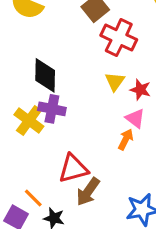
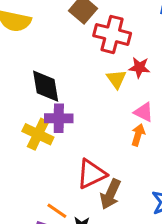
red star: (140, 90) -> (139, 67), moved

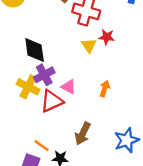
pink triangle: (144, 112) -> (69, 87), moved
purple cross: (59, 118) -> (44, 75), turned -30
red triangle: (91, 174) -> (52, 101), moved

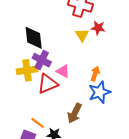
purple cross: (44, 75) -> (42, 60), turned -36
yellow cross: (28, 87) -> (27, 70), turned -36
blue star: (127, 140) -> (100, 92), moved

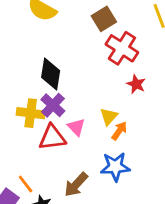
yellow triangle: (82, 35) -> (109, 117), moved
orange arrow: (95, 74) -> (119, 131), moved

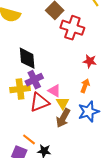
red star: (136, 84) -> (90, 61), moved
purple cross: (53, 105) -> (34, 80), turned 36
yellow triangle: (109, 117) -> (63, 103), moved
brown arrow: (76, 185) -> (63, 118), moved

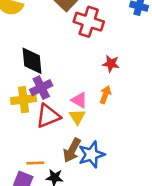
pink triangle: (54, 91) -> (79, 100), moved
blue star: (89, 112) -> (91, 155), moved
brown arrow: (63, 118) -> (72, 150), moved
orange line: (29, 139) -> (35, 163), turned -40

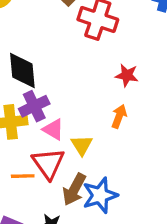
pink triangle: (79, 100) -> (53, 129), moved
red triangle: (48, 116) -> (48, 163), moved, turned -44
orange line: (35, 163) -> (23, 176), moved

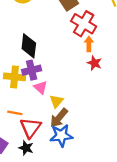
orange arrow: (119, 116) -> (89, 44), moved, turned -32
red triangle: (48, 163) -> (31, 128), moved
brown arrow: (74, 189) -> (59, 118), moved

